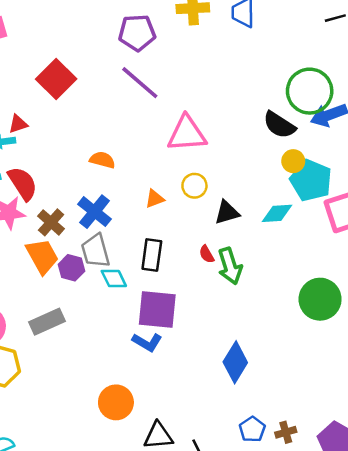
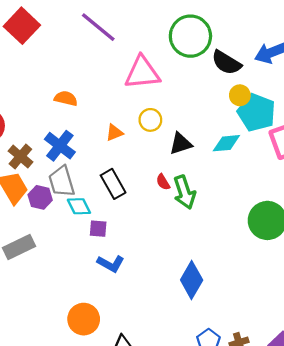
green circle: (310, 91) -> (190, 36), moved
black rectangle: (152, 255) -> (113, 184), turned -36
purple square: (157, 309) -> (98, 229), moved, size x0.5

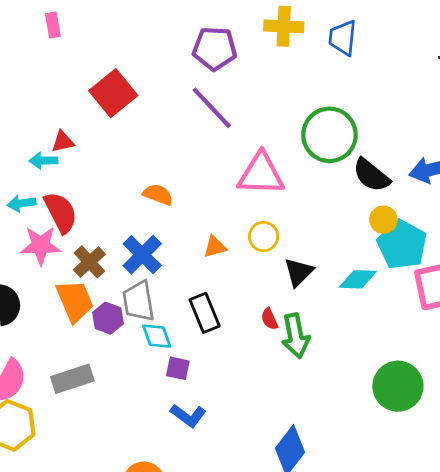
black triangle: (181, 144) -> (299, 272), turned -35

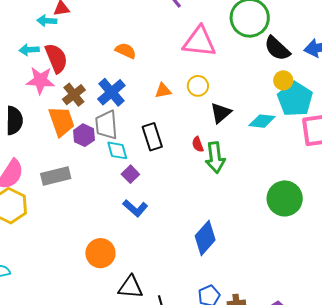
purple square: (178, 368) -> (130, 174), turned 30

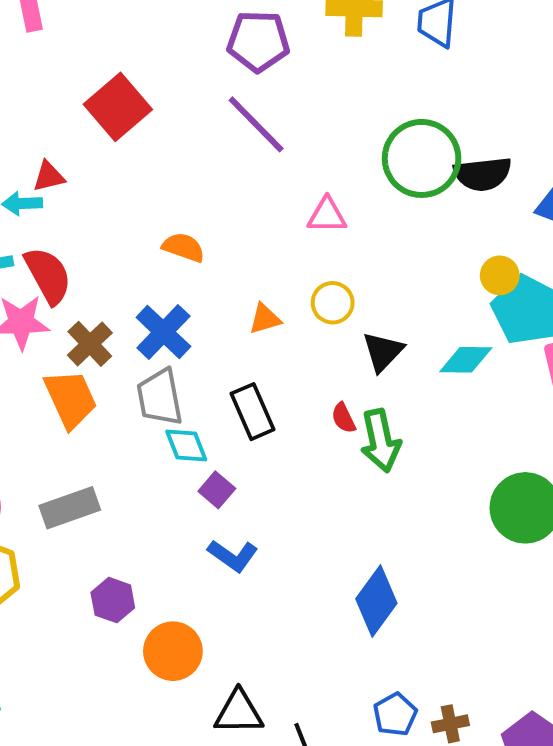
pink triangle: (199, 42) -> (327, 215), size x0.6
black semicircle: (277, 48) -> (483, 174), moved, turned -44
purple hexagon: (84, 135) -> (113, 600), moved

